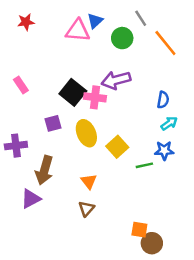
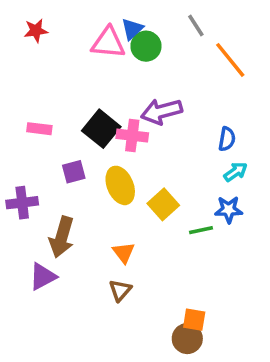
green circle: (122, 38) -> (146, 46), moved
pink rectangle: (21, 85) -> (39, 129), moved, turned -49
brown circle: (152, 243) -> (187, 339), moved

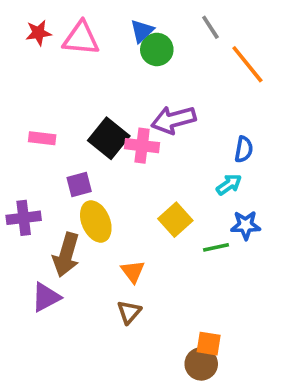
pink triangle: (108, 43) -> (81, 38), moved
cyan arrow: (235, 172) -> (229, 184), moved
yellow ellipse: (120, 185) -> (96, 221), moved

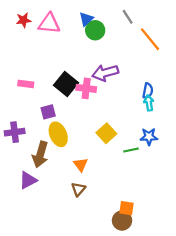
cyan arrow: (229, 184) -> (149, 103), moved, turned -64

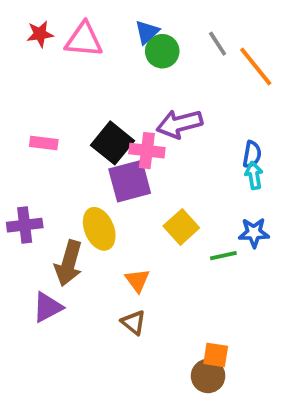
gray line: (128, 17) -> (218, 44), moved
purple square: (48, 112) -> (130, 181), moved, size x1.6
brown triangle: (78, 189) -> (134, 322), turned -32

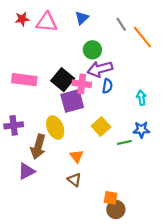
green circle: (162, 51) -> (92, 50), moved
pink rectangle: (44, 143) -> (24, 80), size x1.6
blue semicircle: (252, 154) -> (107, 86), moved
orange square: (216, 355) -> (111, 198), moved

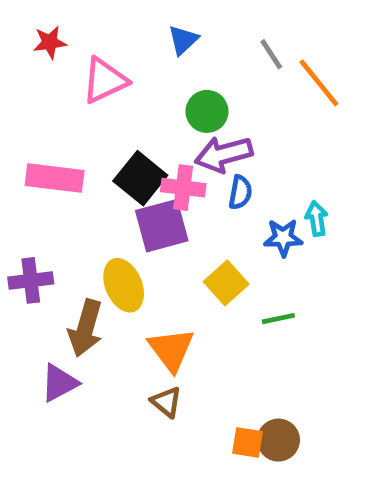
pink triangle: (47, 22) -> (105, 80), moved, turned -30
blue star: (141, 130) -> (283, 238), moved
orange triangle: (76, 156) -> (171, 350), size x1.5
brown circle: (116, 209) -> (278, 440), moved

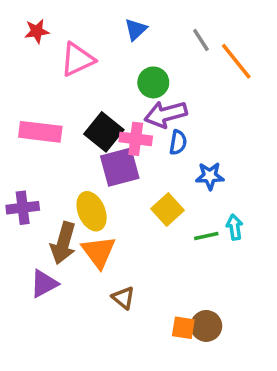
cyan arrow: (317, 219) -> (234, 227), moved
orange triangle: (171, 350) -> (99, 252), moved

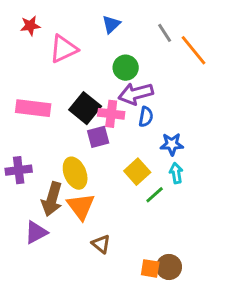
purple square: (120, 167) -> (98, 137), size x0.7
cyan arrow: (234, 227) -> (176, 173), moved
green line: (206, 236) -> (155, 195), moved, turned -30

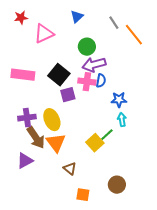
pink cross: (111, 114) -> (87, 82), moved
purple cross: (19, 170) -> (27, 118), moved
yellow square: (137, 172) -> (95, 143), moved
brown arrow: (52, 199) -> (36, 138), turned -50
orange square: (150, 268) -> (83, 195), moved

